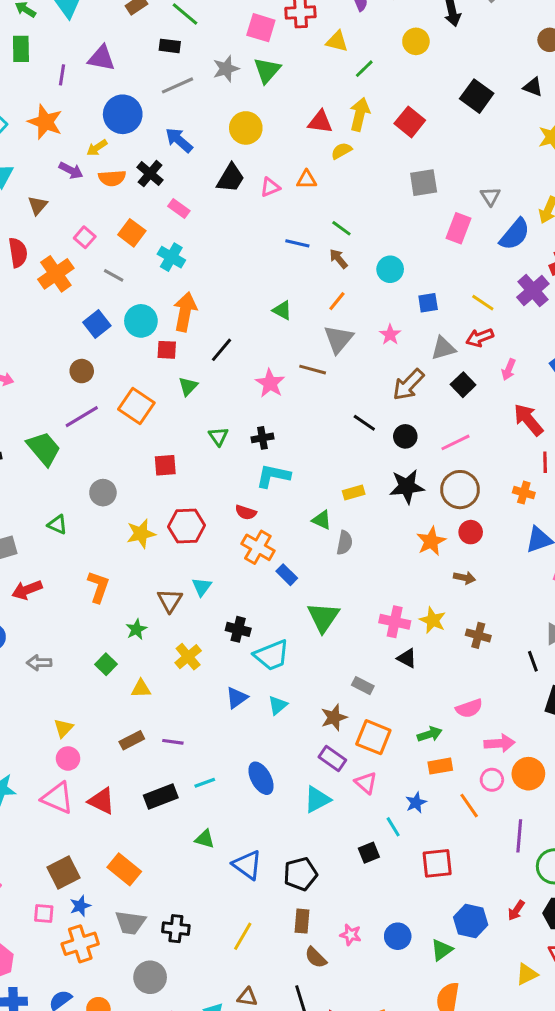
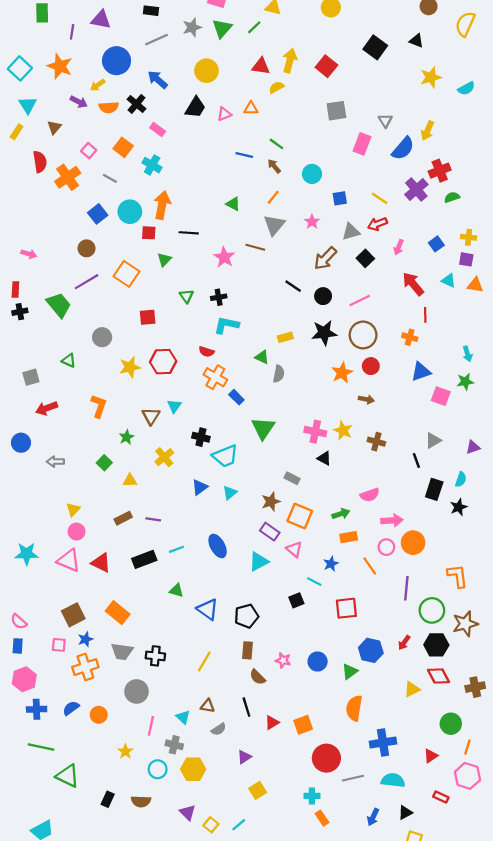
green line: (364, 69) -> (254, 27), moved
black line: (221, 350) -> (189, 233), turned 54
cyan line: (393, 827) -> (314, 582), turned -32

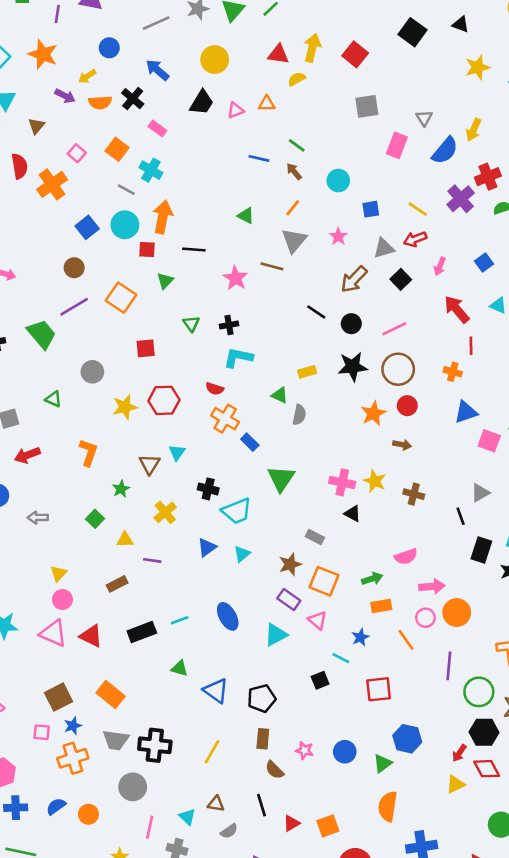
blue circle: (117, 61) -> (109, 48), size x0.6
gray line: (110, 178) -> (126, 190), moved
purple line: (153, 519) -> (152, 560), moved
red arrow: (404, 643) -> (459, 753), moved
black cross: (155, 656) -> (155, 745), size x1.4

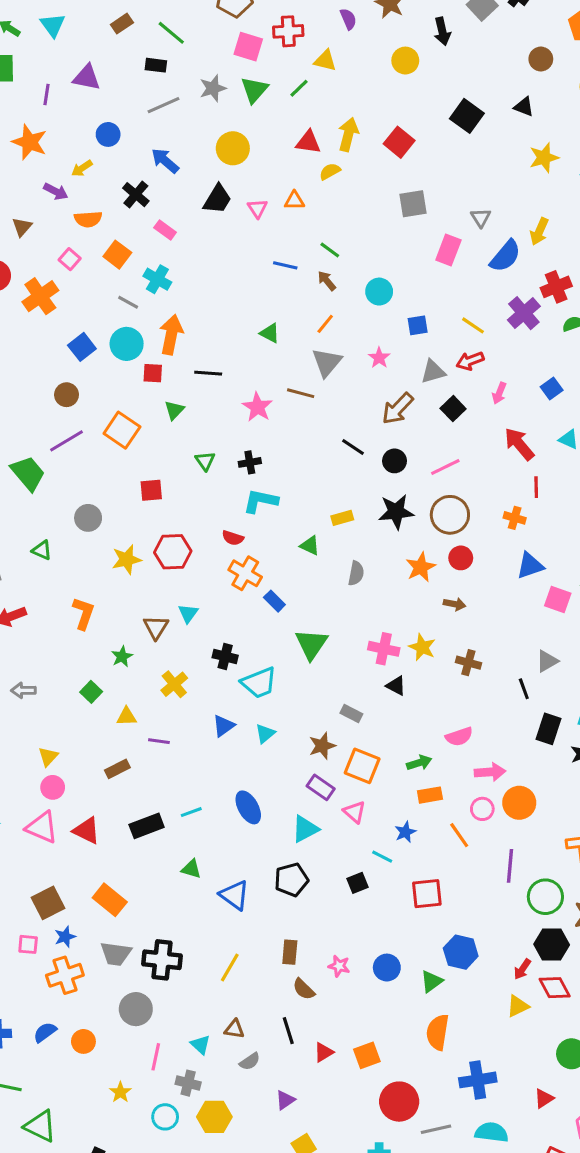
orange semicircle: (100, 102) -> (88, 219), moved
pink triangle: (235, 110) -> (257, 208), turned -42
gray semicircle: (299, 415) -> (356, 573), moved
black pentagon: (262, 698) -> (291, 880), moved

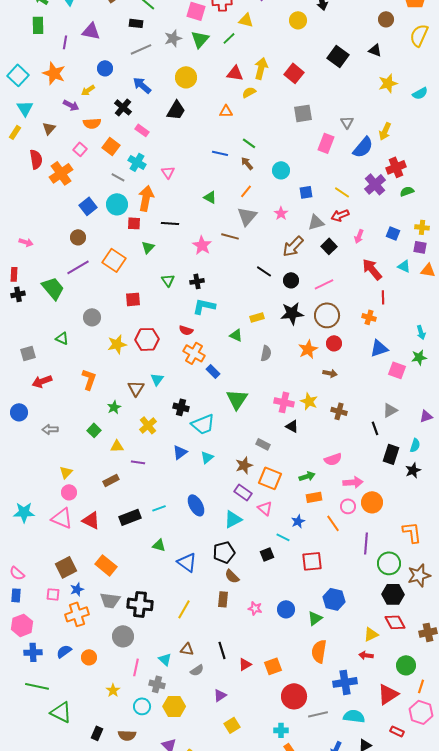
pink triangle: (257, 208) -> (168, 172), moved
blue square: (552, 389) -> (393, 233), turned -32
red arrow: (522, 969) -> (366, 655), moved, turned 64
brown semicircle: (304, 989) -> (232, 576), moved
red triangle: (544, 1098) -> (388, 694), size x1.6

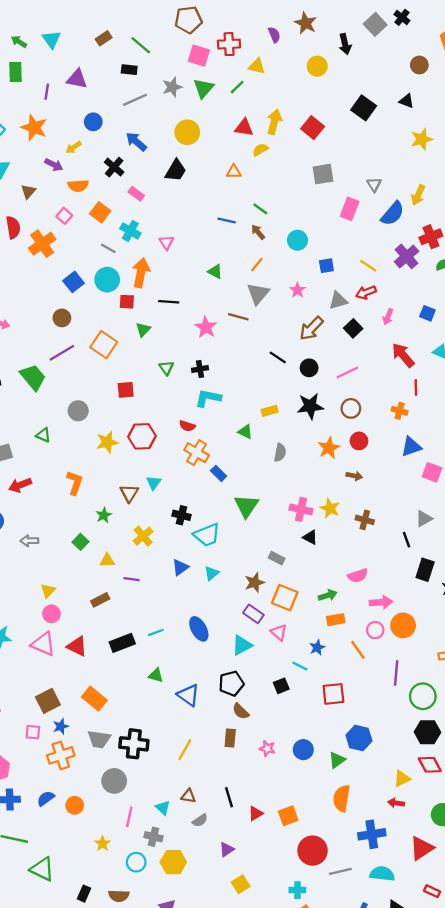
brown circle: (327, 315) -> (351, 408), size x0.7

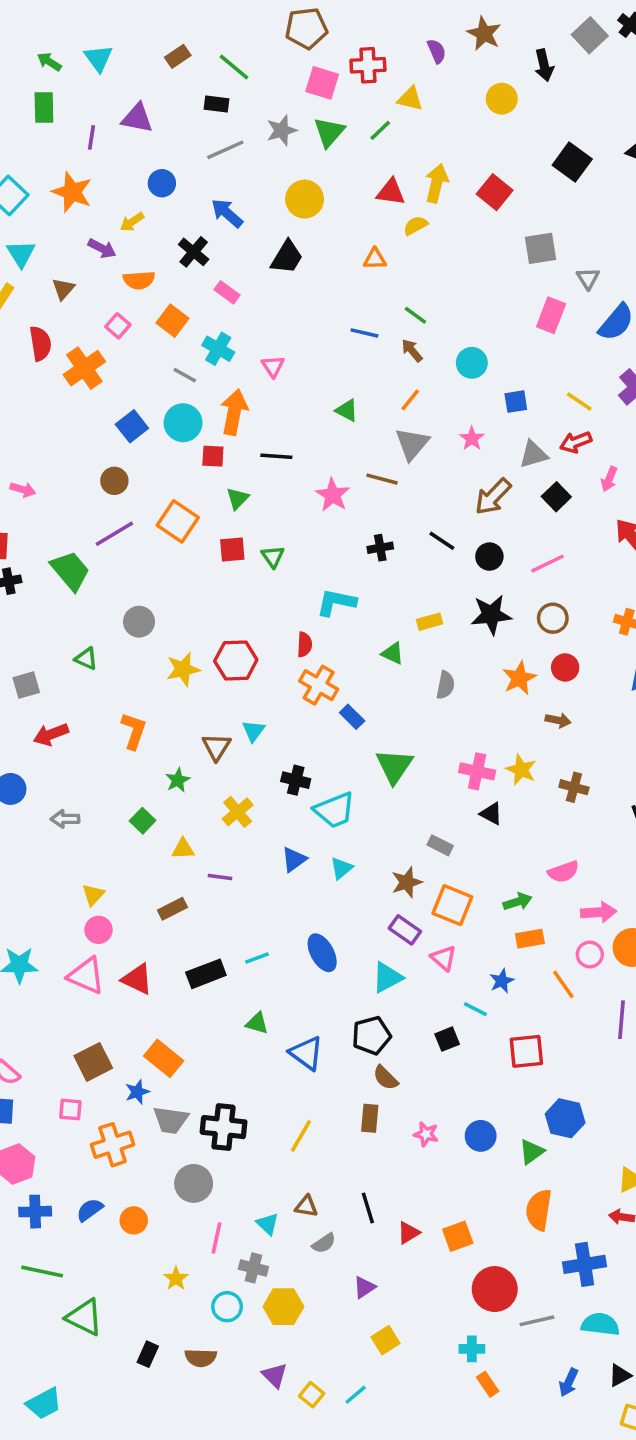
gray square: (323, 174) -> (540, 248), moved
black cross: (200, 369) -> (380, 548), moved
red square: (126, 390) -> (232, 549), moved
red semicircle: (187, 426) -> (305, 645), turned -105
blue star: (61, 726) -> (137, 1092), moved

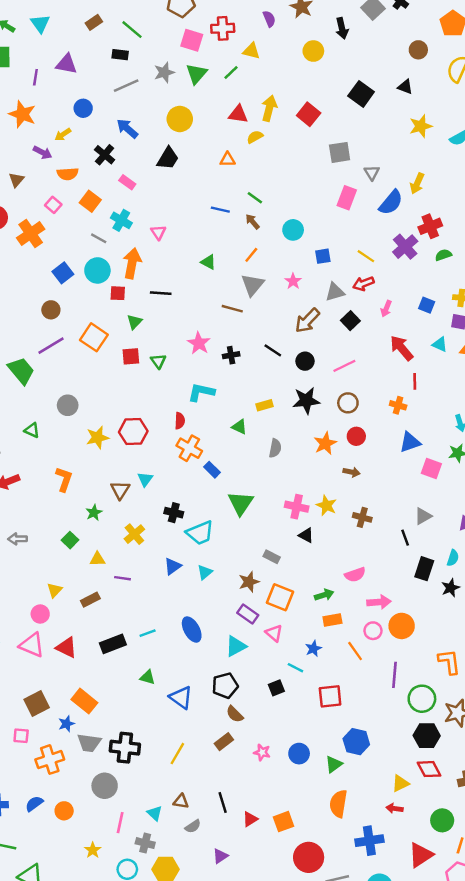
pink star: (333, 495) -> (199, 343), moved
yellow triangle: (93, 895) -> (55, 590), moved
brown rectangle: (370, 1118) -> (224, 742), turned 48

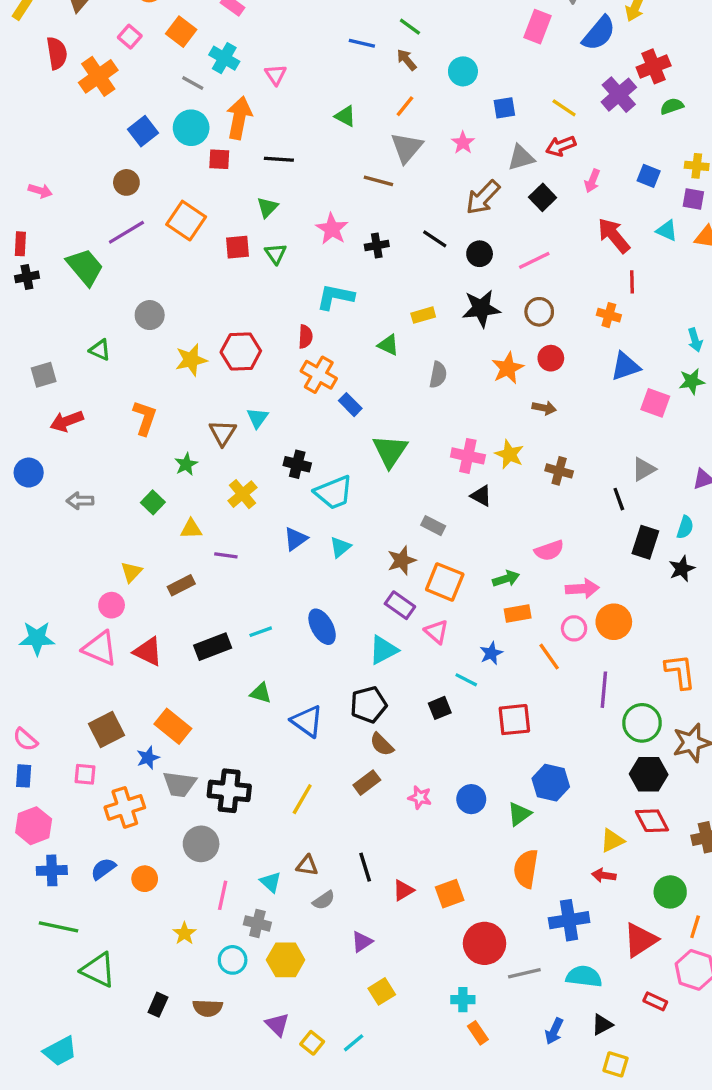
green triangle: (134, 322) -> (267, 207), moved

